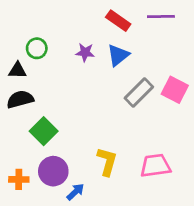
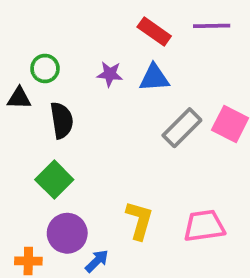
blue triangle: (118, 55) -> (154, 78), turned 35
black semicircle: (20, 99) -> (62, 120), moved, turned 96
orange cross: (19, 179) -> (28, 261), moved

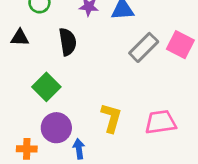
black triangle: (19, 98) -> (20, 38), moved
black semicircle: (62, 120) -> (68, 42), moved
blue arrow: (97, 261) -> (79, 149), turned -54

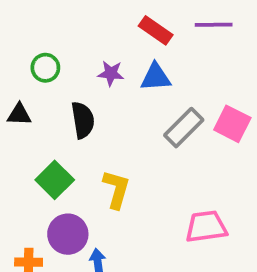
yellow L-shape: (111, 118) -> (116, 189), moved

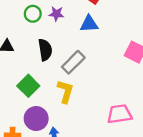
green circle: (45, 68) -> (33, 14), moved
purple star: (111, 73) -> (56, 14), moved
gray rectangle: (184, 128) -> (73, 62), moved

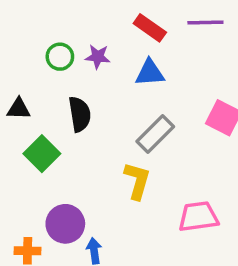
gray rectangle: (73, 62) -> (155, 134), moved
green square: (28, 86) -> (42, 154), moved
yellow L-shape: (65, 91) -> (137, 181), moved

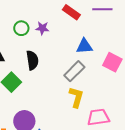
blue triangle: (150, 73) -> (84, 46), moved
yellow L-shape: (137, 181) -> (76, 97), moved

